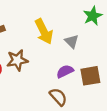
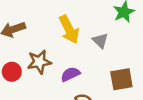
purple semicircle: (65, 71) -> (70, 74), moved

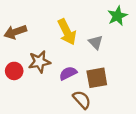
brown square: (121, 79) -> (97, 78), moved

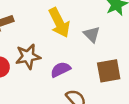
brown square: (97, 78) -> (109, 71), moved

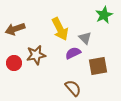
purple semicircle: (61, 70) -> (73, 53), moved

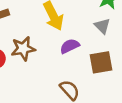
gray triangle: (85, 38) -> (102, 26), moved

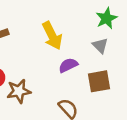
brown star: (23, 49) -> (19, 91), moved

